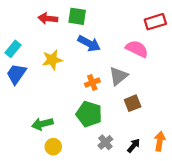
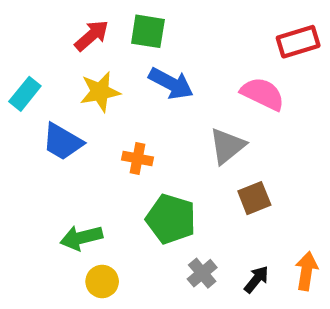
red arrow: (48, 18) -> (92, 35), turned 132
yellow star: (52, 60) -> (100, 92), moved
blue trapezoid: (16, 74) -> (62, 142), moved, turned -95
orange cross: (92, 83) -> (138, 158), moved, turned 32

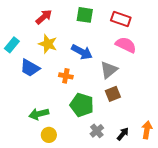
green square: (148, 31) -> (85, 15), moved
red rectangle: (298, 42) -> (121, 19), moved, turned 36
blue arrow: (171, 83) -> (82, 52), moved
yellow star: (100, 92) -> (48, 44), turned 30
brown square: (254, 198) -> (113, 94), moved

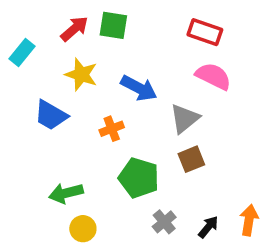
green square: (85, 15) -> (113, 25), moved
cyan rectangle: (12, 45) -> (22, 52), moved
orange cross: (66, 76) -> (112, 129), turned -32

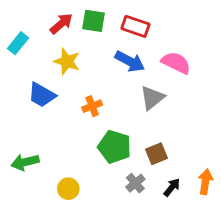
red rectangle: (205, 32) -> (135, 26), moved
blue arrow: (139, 88) -> (130, 61), moved
brown square: (191, 159) -> (156, 154), moved
green arrow: (66, 193) -> (25, 162), moved

